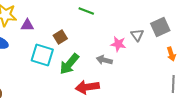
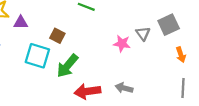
brown square: (60, 37) -> (57, 36), turned -32
gray arrow: (104, 60) -> (124, 88), moved

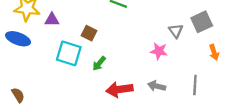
pink star: (122, 44) -> (159, 51), moved
green arrow: (67, 66) -> (99, 64), size x0.6
gray line: (183, 88) -> (195, 85), moved

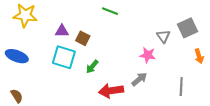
purple triangle: (52, 20) -> (62, 31), moved
blue ellipse: (18, 39) -> (17, 56), moved
gray arrow: (157, 86) -> (139, 79), moved, turned 126

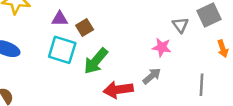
brown square: (83, 38) -> (85, 27), turned 32
green arrow: (92, 67) -> (96, 61), size x1.6

